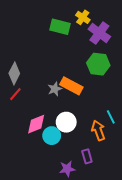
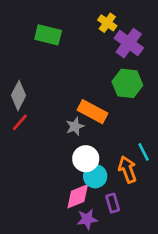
green rectangle: (60, 27) -> (48, 35), moved
gray star: (55, 89) -> (75, 126), moved
pink diamond: (36, 124) -> (78, 196), moved
cyan circle: (52, 136) -> (95, 176), moved

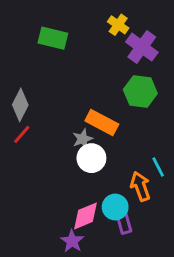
white circle: (86, 159) -> (91, 158), moved
cyan circle: (95, 176) -> (115, 207), moved
purple star: (87, 219) -> (72, 241), moved, turned -30

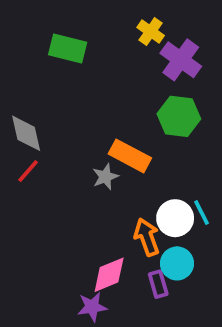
gray diamond: (20, 105) -> (26, 133), turned -40
white circle: (91, 158) -> (175, 218), moved
orange arrow: (140, 186) -> (147, 237), moved
cyan circle: (115, 207) -> (177, 263), moved
purple star: (72, 241) -> (92, 307), turned 30

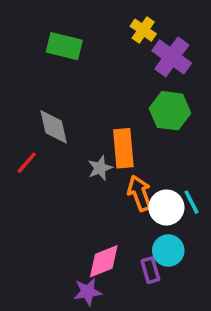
gray diamond: (26, 133) -> (54, 127), moved
orange rectangle: (130, 156) -> (123, 148), turned 57
orange arrow: (147, 237) -> (140, 193), moved

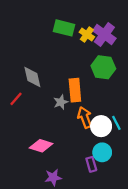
yellow cross: (143, 30) -> (87, 35), moved
green rectangle: (64, 46) -> (64, 28), moved
pink diamond: (104, 261) -> (41, 146), moved, turned 40

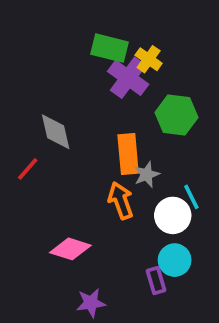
purple cross: (104, 35) -> (128, 78), moved
gray star: (61, 102) -> (147, 175), moved
orange arrow: (85, 117) -> (121, 201), moved
cyan line: (116, 123) -> (191, 197), moved

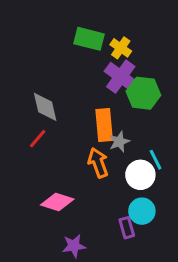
purple cross: (128, 78) -> (121, 77), moved
red line: (28, 169) -> (38, 139), moved

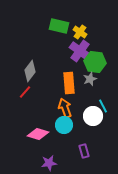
gray diamond: (45, 107) -> (30, 71), turned 50
gray star: (119, 142) -> (90, 79), moved
cyan circle: (142, 211) -> (64, 125), moved

